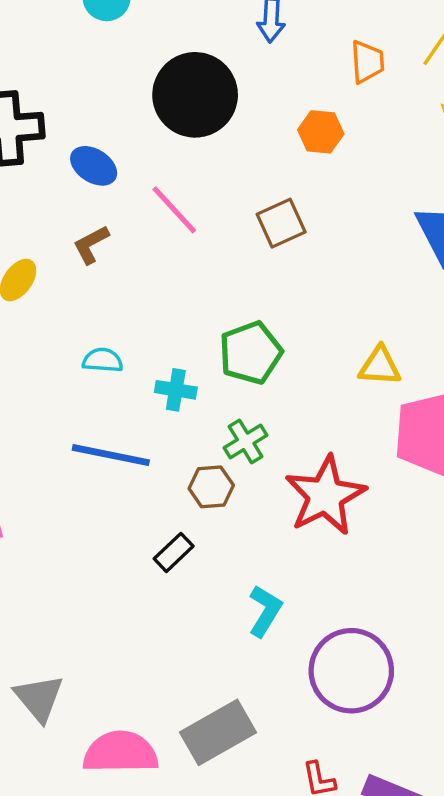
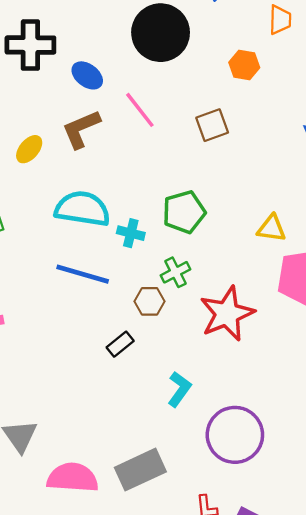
brown L-shape: (91, 244) -> (81, 129), size x1.5
cyan semicircle: (103, 360) -> (82, 209), size x2.0

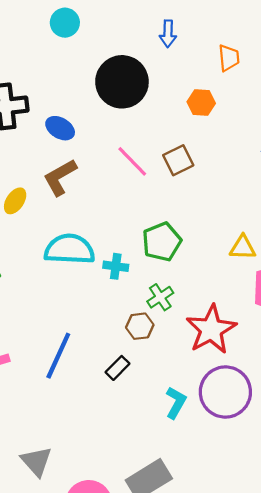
pink line: (140, 110) -> (132, 161), moved
blue line: (83, 274) -> (58, 356), moved, turned -75
purple circle: (235, 435) -> (225, 392), moved

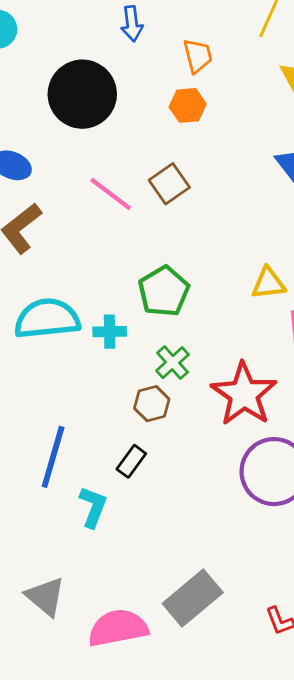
orange trapezoid: (229, 58) -> (198, 56), moved
cyan L-shape: (176, 403) -> (93, 507), moved

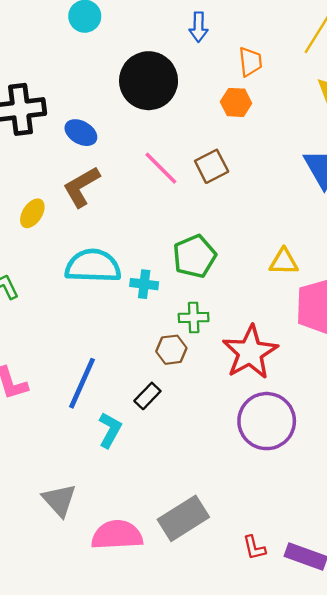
green cross: (173, 363) -> (194, 317), turned 32

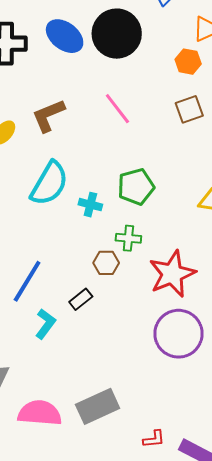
blue ellipse: (81, 133) -> (65, 36), moved, size x1.4
brown square: (212, 166) -> (189, 109), moved
cyan semicircle: (93, 266) -> (49, 184), turned 111
red L-shape: (254, 548) -> (154, 439), turned -90

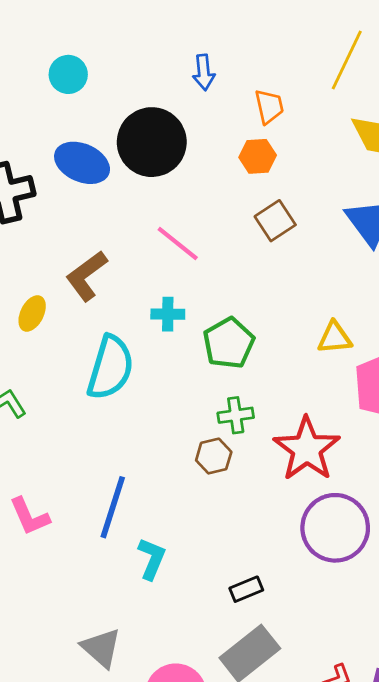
cyan cross: (90, 205) -> (168, 314), moved
black rectangle: (81, 299) -> (246, 589), moved, turned 30

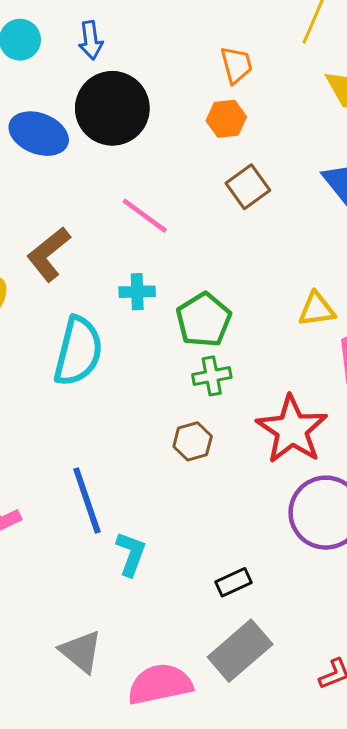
blue arrow: (204, 72) -> (91, 40), moved
green cross: (236, 415) -> (212, 376), moved
blue line: (113, 507) -> (87, 501), turned -34

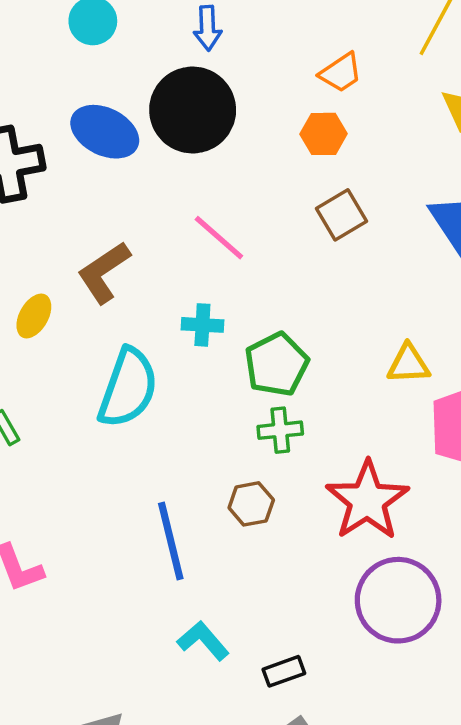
blue arrow: (91, 40) -> (208, 28), moved
orange trapezoid: (236, 65) -> (341, 73), turned 66
blue line: (87, 501) -> (171, 541), moved
cyan L-shape: (131, 554) -> (203, 641), moved, turned -66

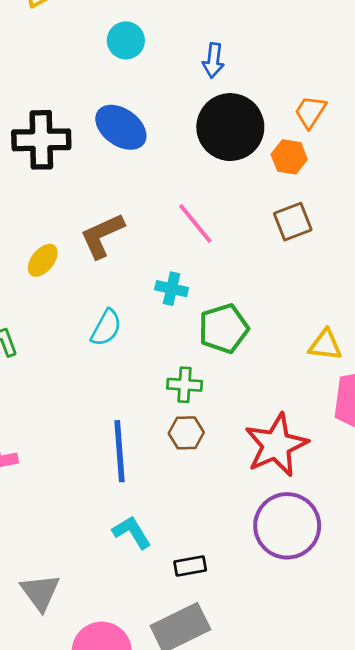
orange trapezoid: (341, 73) -> (310, 112), turned 147
black circle: (193, 110) -> (230, 127), moved
cyan semicircle: (128, 388) -> (106, 328), size x0.6
green cross: (280, 430) -> (185, 385), moved

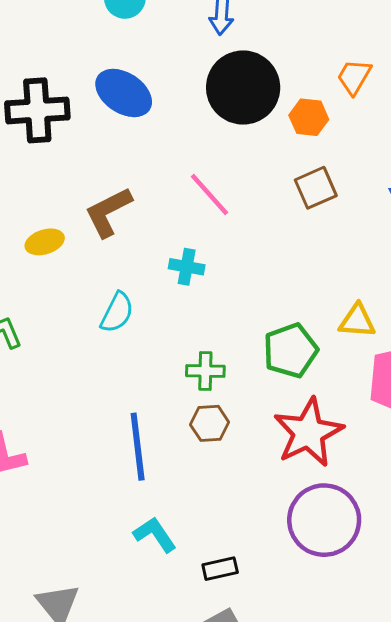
orange trapezoid: (310, 112) -> (354, 77), moved
yellow ellipse: (43, 260) -> (45, 242), turned 36
green pentagon: (224, 329) -> (291, 351), moved

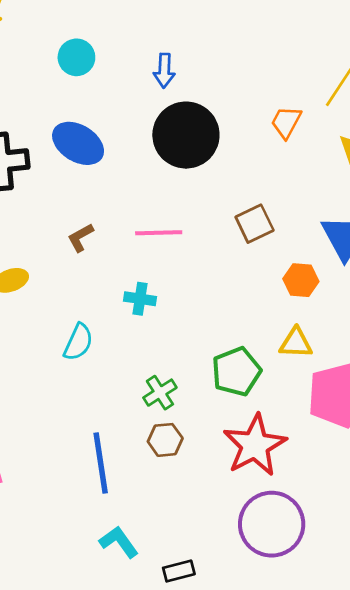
orange hexagon: (309, 117) -> (301, 280), moved
pink line: (210, 194) -> (159, 233), turned -48
brown L-shape: (108, 212) -> (81, 238), moved, size x0.6
green cross: (205, 371) -> (160, 393), turned -32

